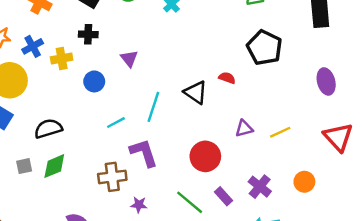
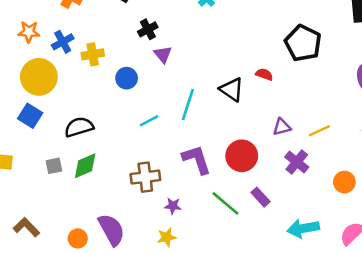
black cross: (88, 34) -> (148, 29), moved, turned -30
purple L-shape: (144, 153) -> (197, 160), moved
purple cross: (260, 187) -> (297, 162), moved

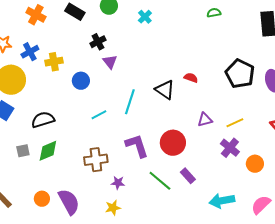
black pentagon: (303, 43) -> (240, 74), moved
purple cross: (297, 162) -> (230, 148), moved
orange circle: (78, 238) -> (42, 199), moved

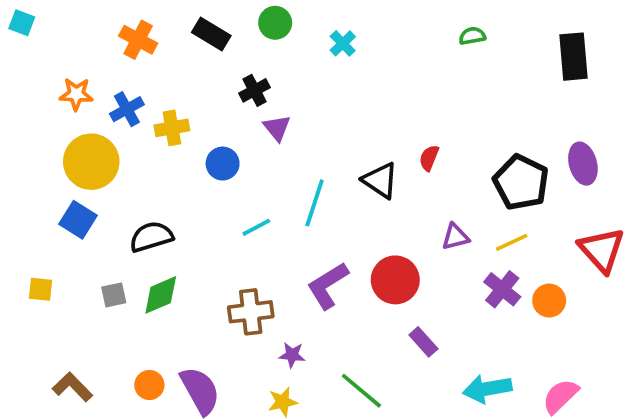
black pentagon: (240, 74) -> (521, 182), moved
red semicircle: (191, 78) -> (429, 158), turned -88
purple L-shape: (137, 146) -> (328, 286), turned -104
orange circle: (255, 164) -> (549, 301), moved
green line: (160, 181) -> (361, 391), moved

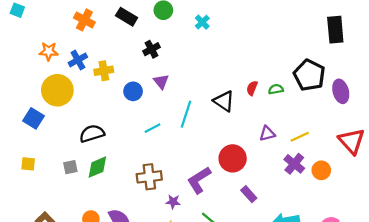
green semicircle: (472, 36) -> (276, 89), moved
purple triangle: (277, 128) -> (161, 82), moved
black pentagon: (521, 182) -> (309, 75), moved
blue square: (78, 220) -> (34, 118), moved
purple L-shape: (328, 286) -> (199, 180), moved

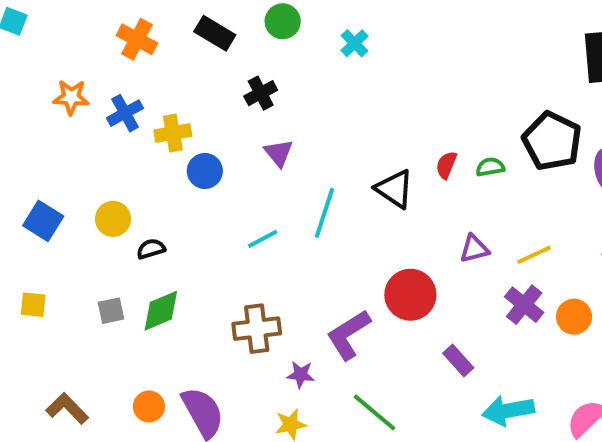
yellow circle: (57, 90) -> (113, 219), moved, size x0.6
blue circle: (133, 91) -> (205, 171), moved
black semicircle: (92, 134) -> (151, 249), size x0.6
purple rectangle: (249, 194) -> (458, 361), moved

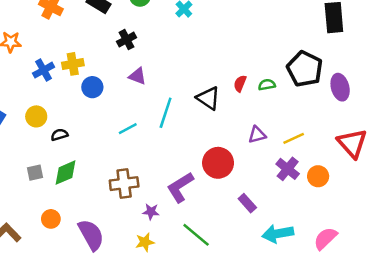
blue cross: (125, 113) -> (44, 70), moved
purple triangle: (279, 153) -> (137, 76), turned -30
orange circle: (149, 406) -> (51, 219), moved

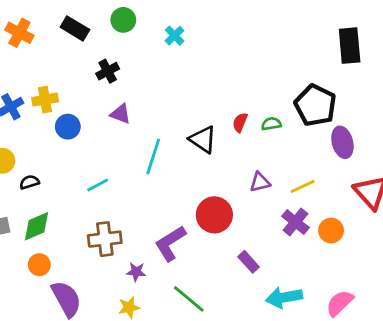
purple ellipse: (340, 87) -> (342, 142), moved
cyan line: (128, 129) -> (98, 185), moved
orange circle: (51, 219) -> (39, 265), moved

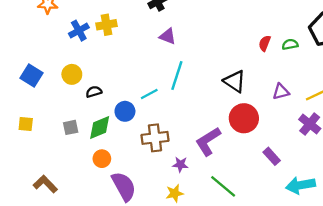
blue circle: (68, 127) -> (125, 111), moved
black triangle: (203, 139) -> (235, 81), moved
cyan line: (153, 157) -> (177, 76), moved

